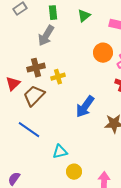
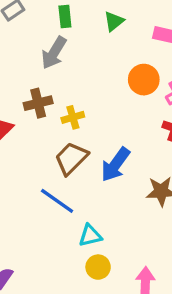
brown trapezoid: (34, 96) -> (71, 158), moved
blue line: (29, 130) -> (57, 201), moved
cyan triangle: (60, 152) -> (90, 236), moved

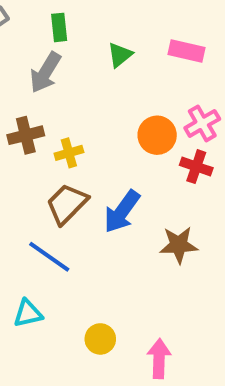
green triangle: (114, 21) -> (120, 55), moved
orange circle: (144, 80) -> (157, 135), moved
cyan triangle: (90, 236) -> (28, 313), moved

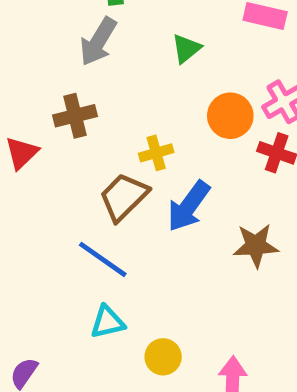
green triangle: (120, 55) -> (186, 49), moved
yellow cross: (69, 153) -> (156, 153), moved
cyan triangle: (28, 313) -> (107, 322), moved

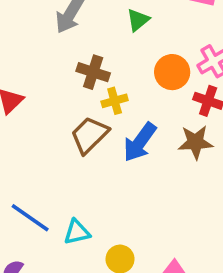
brown cross: (75, 116) -> (93, 72), moved, turned 32
brown star: (256, 246) -> (196, 142), moved
blue line: (103, 259) -> (30, 218), moved

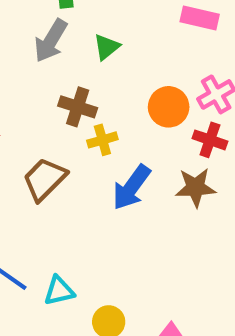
green triangle: (138, 20) -> (107, 47), moved
brown trapezoid: (89, 135) -> (45, 179), moved

